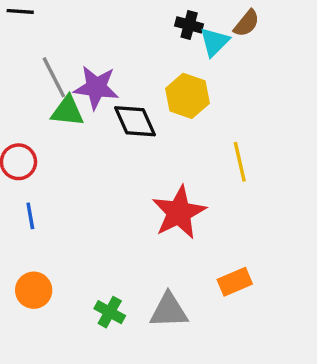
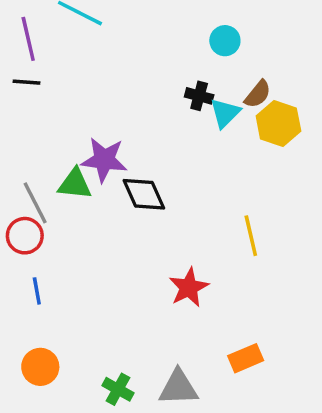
gray line: (54, 77) -> (35, 203), moved
yellow hexagon: (187, 96) -> (278, 124), moved
red star: (179, 212) -> (189, 287), size x0.7

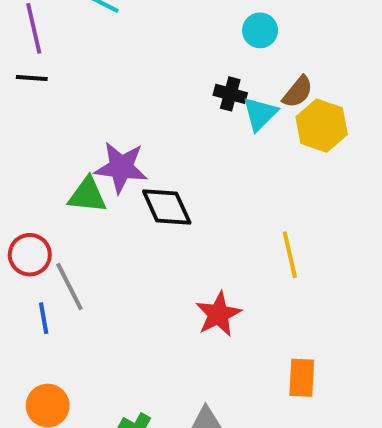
gray line: (35, 203) -> (69, 286), moved
orange rectangle: (246, 358) -> (302, 378), moved, turned -64

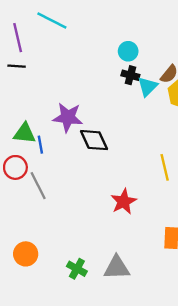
cyan circle: (260, 30) -> (128, 51), moved
green triangle: (87, 195) -> (25, 133), moved
blue line: (44, 318) -> (40, 145), moved

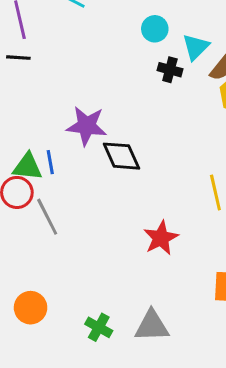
cyan circle: (128, 51) -> (155, 29), moved
cyan triangle: (148, 87) -> (196, 47), moved
green triangle: (25, 133) -> (27, 167), moved

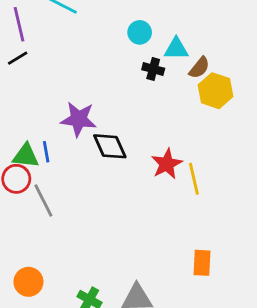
cyan triangle: (196, 47) -> (176, 49), turned 45
black line: (18, 58) -> (18, 58), turned -35
red star: (161, 238) -> (167, 164), moved

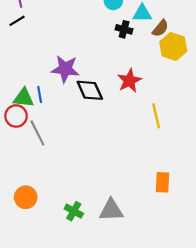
red star: (167, 164) -> (129, 81), moved

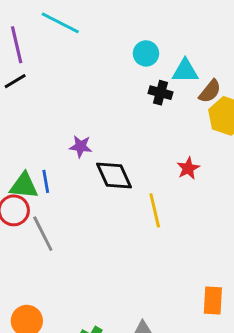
purple star: (65, 69) -> (81, 146), size x0.6
red star: (129, 81) -> (188, 168), moved, size x0.7
yellow line: (156, 116) -> (155, 210), moved

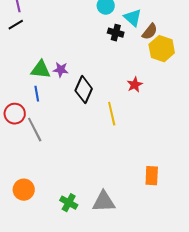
cyan triangle: (185, 71) -> (133, 18), turned 42
black diamond: (114, 176) -> (84, 90), turned 48
green triangle: (24, 186) -> (41, 70), moved

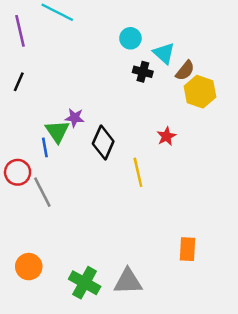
black line: (16, 25) -> (19, 82), moved, turned -35
green triangle: (41, 70) -> (57, 131), moved, turned 50
green cross: (69, 203) -> (85, 283), size x1.4

